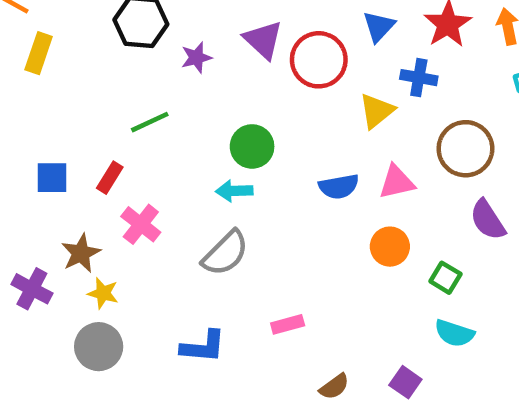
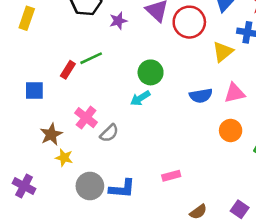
red rectangle: (110, 178) -> (68, 70), moved
cyan arrow: (234, 191) -> (140, 98), turned -30
gray semicircle: (225, 253) -> (109, 133), moved, size x0.7
purple cross: (32, 289) -> (24, 186), moved
gray circle: (99, 347) -> (90, 186), moved

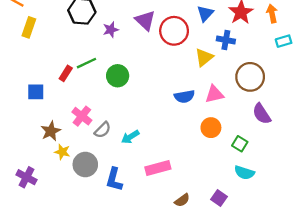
green circle: (151, 72) -> (118, 76), moved
cyan arrow: (140, 98) -> (130, 137), moved
pink rectangle: (171, 176) -> (158, 168), size x1.5
gray circle: (90, 186) -> (85, 165), moved
blue L-shape: (122, 189) -> (114, 179), turned 100

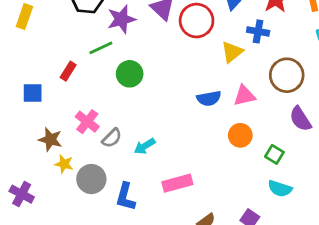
purple star: (111, 30) -> (121, 19), size x1.5
green line: (86, 63) -> (101, 48), moved
brown star: (51, 131) -> (50, 139), turned -30

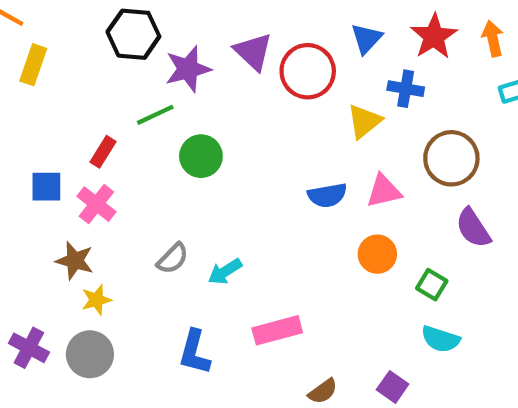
pink cross: (87, 122) -> (96, 204), moved
yellow star: (64, 164) -> (96, 300), turned -30
gray circle: (91, 179) -> (90, 354), moved

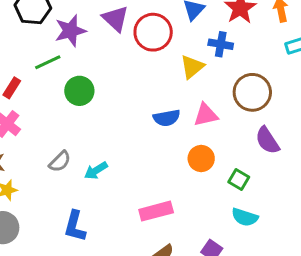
pink rectangle: (277, 330) -> (156, 211), moved

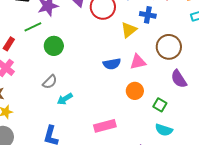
gray semicircle: (60, 161) -> (50, 82), moved

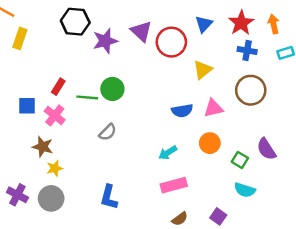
blue cross: (148, 15) -> (247, 51), moved
green line: (33, 27) -> (87, 97), moved, turned 30
purple semicircle: (179, 79) -> (266, 149), moved
cyan arrow: (65, 99) -> (168, 153), moved

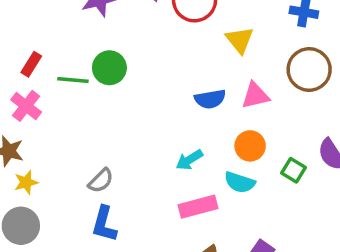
yellow triangle: (203, 70) -> (240, 40), turned -30
gray semicircle: (108, 132) -> (101, 181), moved
cyan semicircle: (245, 190) -> (240, 182), moved

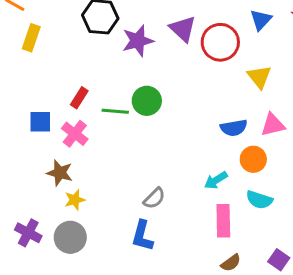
orange circle: (250, 146) -> (253, 159), moved
gray semicircle: (101, 181) -> (154, 198), moved
pink rectangle: (198, 207) -> (223, 221), turned -76

